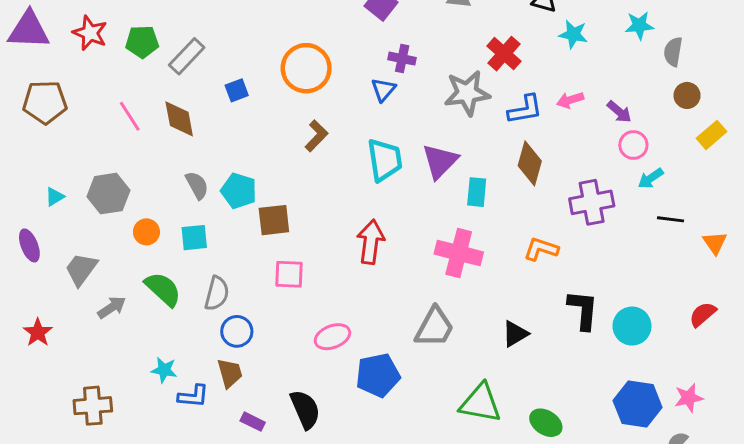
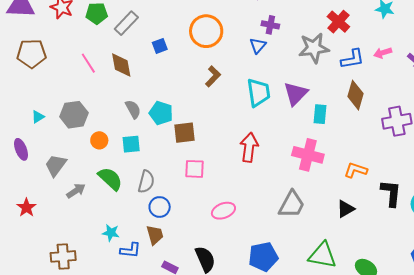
orange L-shape: (541, 249) -> (356, 170), moved
blue pentagon: (378, 375) -> (263, 257), moved

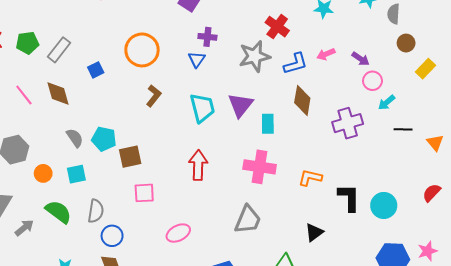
black triangle: (346, 209) -> (314, 232), moved

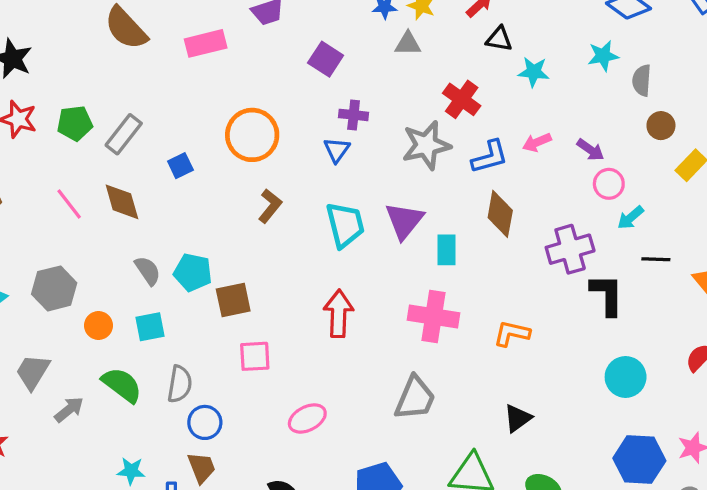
black L-shape: (349, 198) -> (607, 295), moved

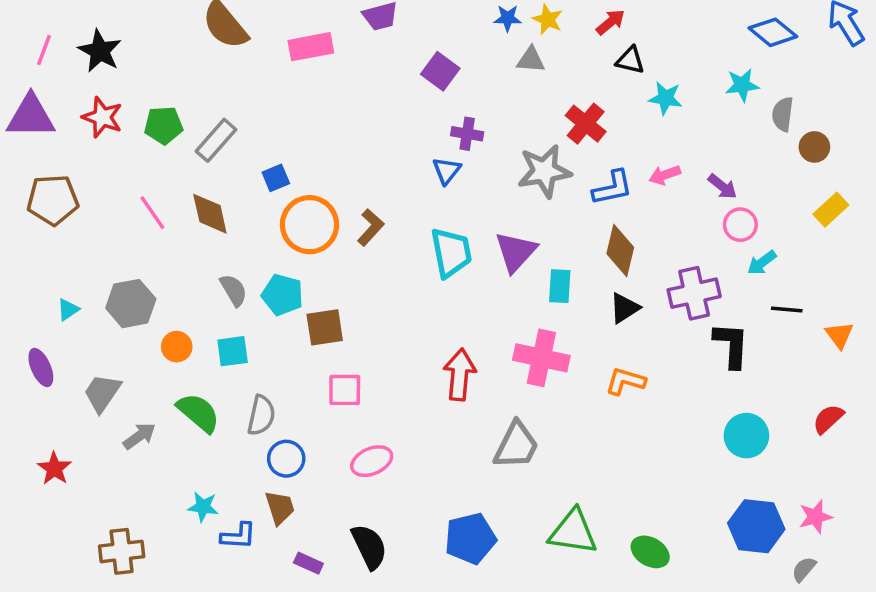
brown circle: (661, 126) -> (814, 147), moved
orange circle: (252, 135) -> (309, 225), moved
red arrow: (339, 314) -> (460, 375), moved
pink ellipse: (307, 418) -> (372, 461), moved
black triangle: (518, 418) -> (624, 308), moved

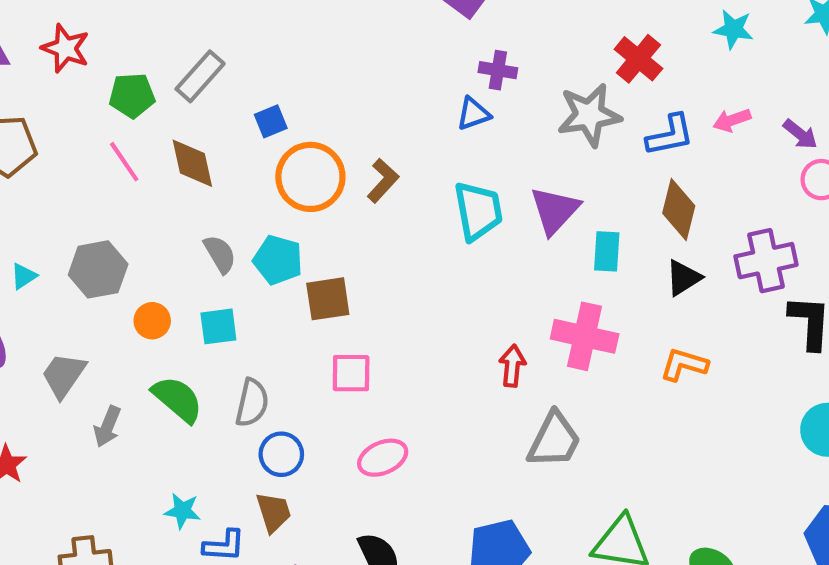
green pentagon: (164, 125) -> (132, 95), moved
blue triangle: (447, 171) -> (473, 114), turned 32
red arrow: (460, 375) -> (512, 366), moved, size x0.7
gray arrow: (139, 436) -> (107, 427), turned 148

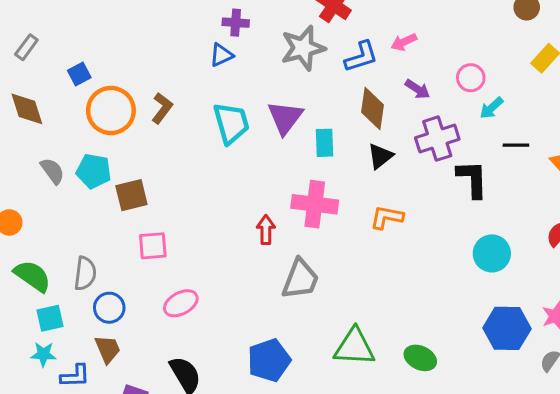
gray rectangle: (200, 76) -> (26, 47), size x0.7
purple arrow: (800, 134) -> (417, 89), moved
cyan square: (218, 326) -> (50, 318), moved

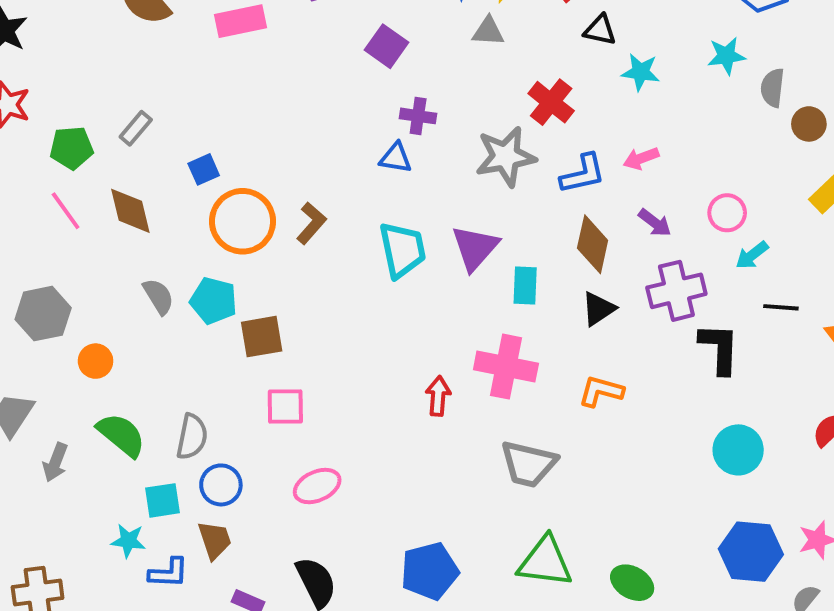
blue triangle: (221, 55) -> (396, 158), turned 30
gray trapezoid: (300, 279) -> (528, 464), moved, turned 78
cyan square: (50, 318) -> (162, 500), moved

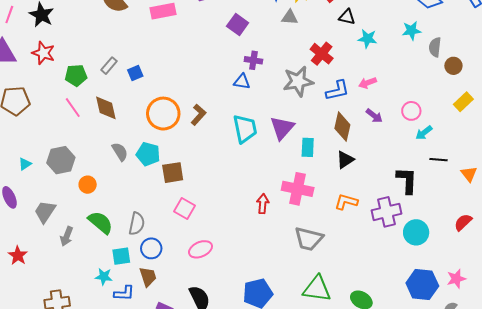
blue square: (204, 169) -> (135, 73), moved
purple cross: (676, 291) -> (386, 212), moved
pink square: (285, 406) -> (184, 208), turned 30

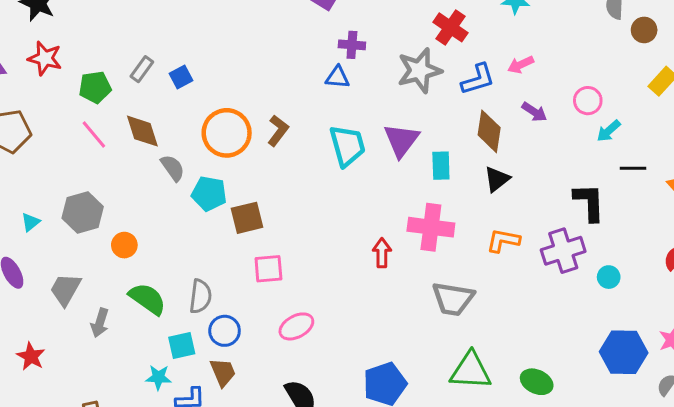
gray semicircle: (120, 152) -> (173, 168), moved
pink square: (184, 208) -> (268, 269), turned -30
cyan circle: (416, 232) -> (609, 277), size x0.6

